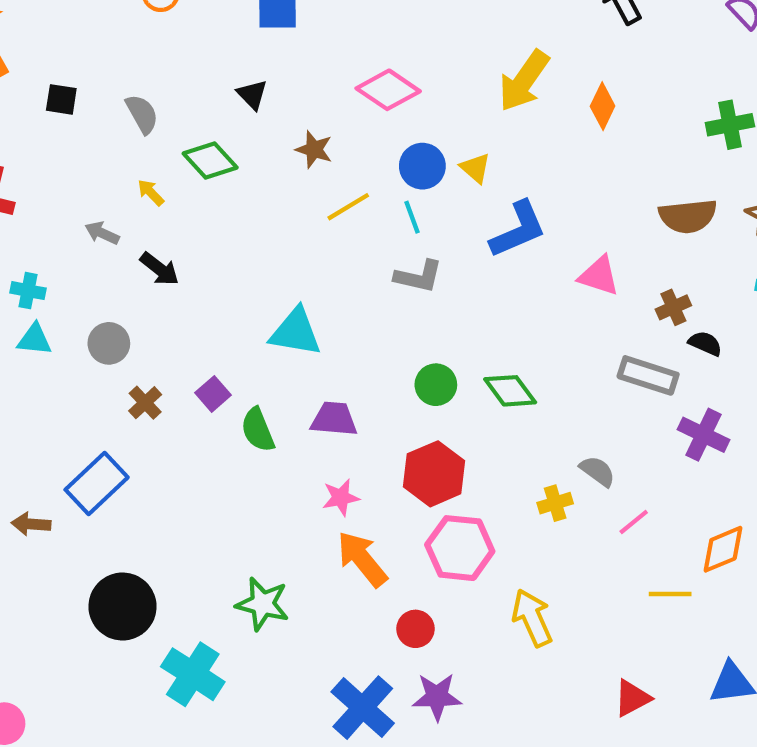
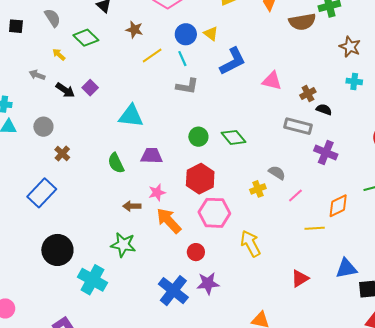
black square: (61, 99) -> (16, 26), moved
brown semicircle: (688, 216) -> (302, 22), moved
purple square: (213, 394) -> (90, 88), moved
brown arrow: (31, 524) -> (132, 206), moved

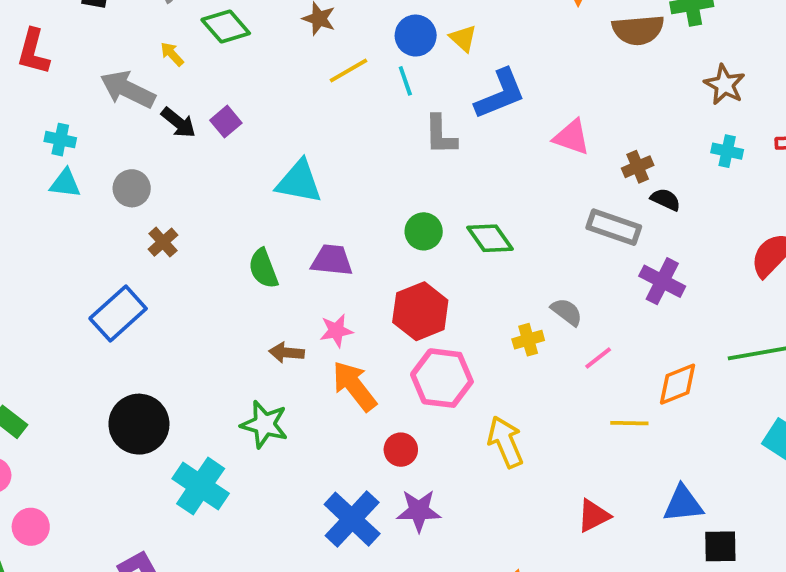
gray arrow: (37, 75) -> (128, 89), size x1.8
gray L-shape: (187, 86) -> (440, 135), moved, turned 75

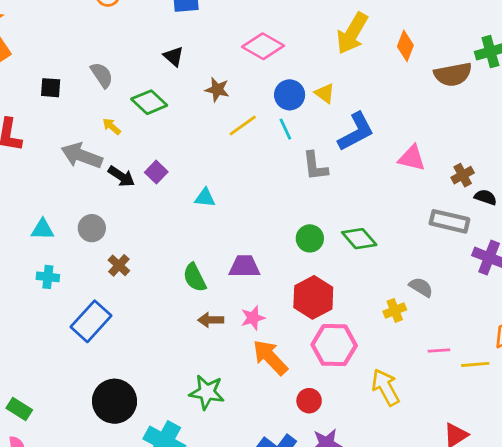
cyan cross: (60, 140) -> (48, 277), moved
cyan triangle: (299, 182) -> (205, 198), moved, size x0.6
brown arrow: (287, 353) -> (211, 320), moved
pink line: (598, 358) -> (439, 351), moved, turned 40

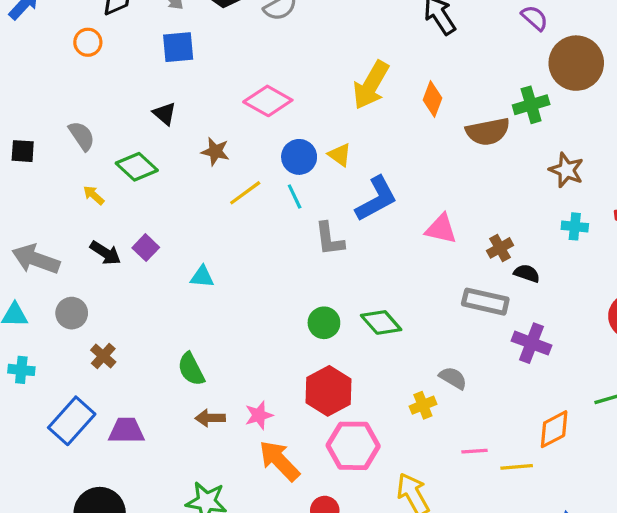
gray arrow: (82, 156) -> (36, 259), moved
purple trapezoid: (244, 266) -> (126, 431), moved

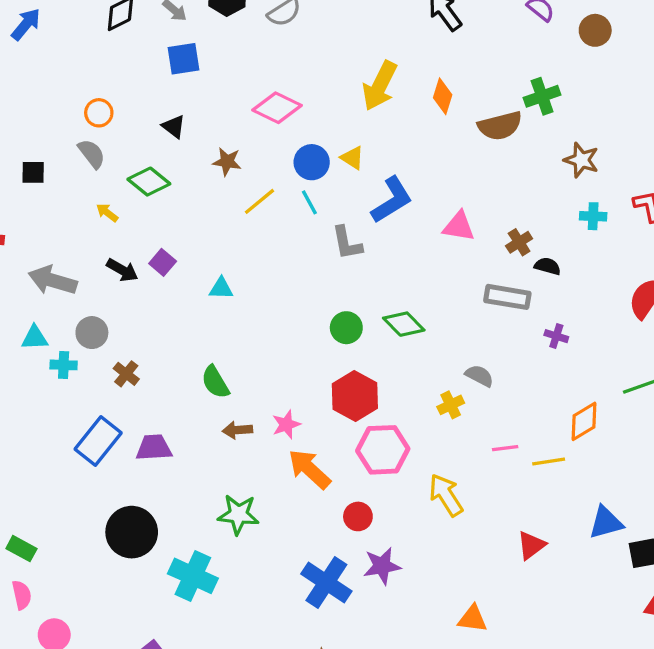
orange circle: (88, 42) -> (99, 113), moved
brown circle: (576, 63) -> (595, 30), moved, size x0.6
purple cross: (532, 343) -> (556, 336), size x0.6
cyan cross: (21, 370) -> (64, 365), moved

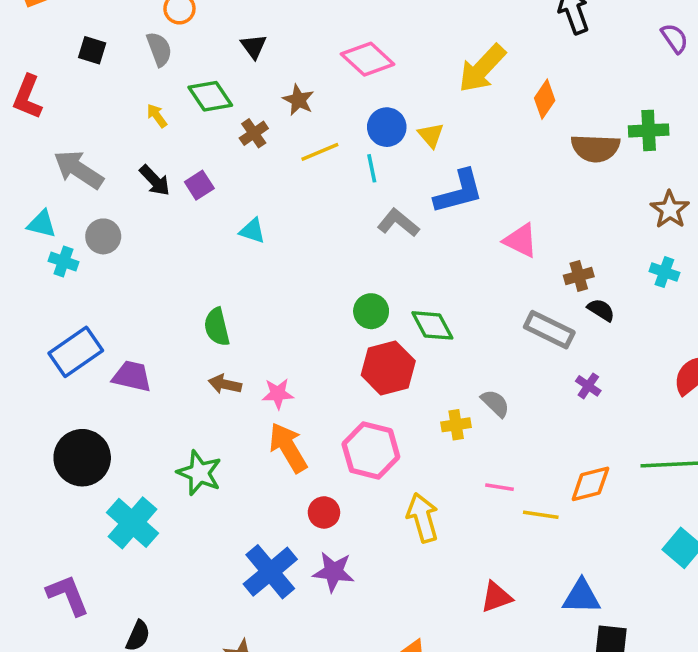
gray L-shape: (347, 243) -> (398, 223), turned 123
brown cross: (126, 374) -> (254, 133), moved
red hexagon: (355, 396) -> (388, 368), moved

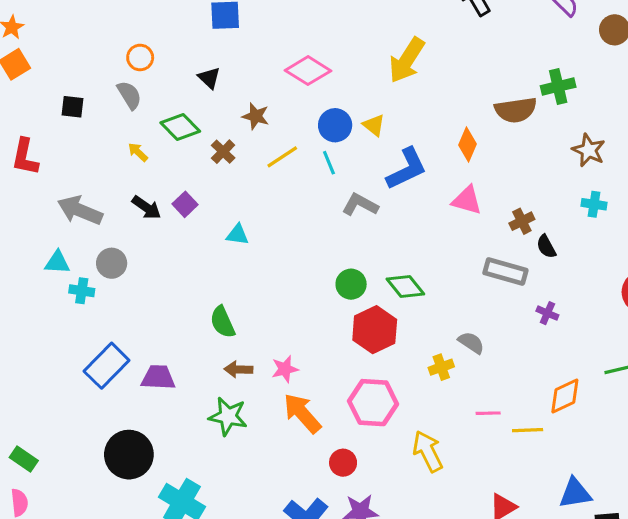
orange diamond: (545, 99) -> (468, 144), moved
black semicircle: (601, 310) -> (546, 247), turned -140
green star: (199, 473) -> (228, 416), moved

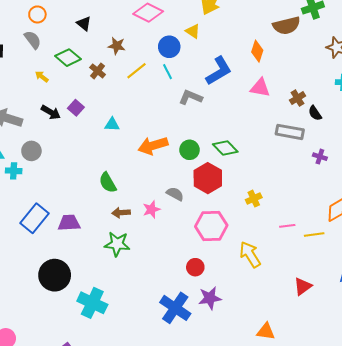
yellow triangle: (374, 125) -> (193, 31), moved
gray semicircle: (471, 343) -> (175, 194), moved
orange arrow: (302, 413) -> (153, 146), moved, turned -60

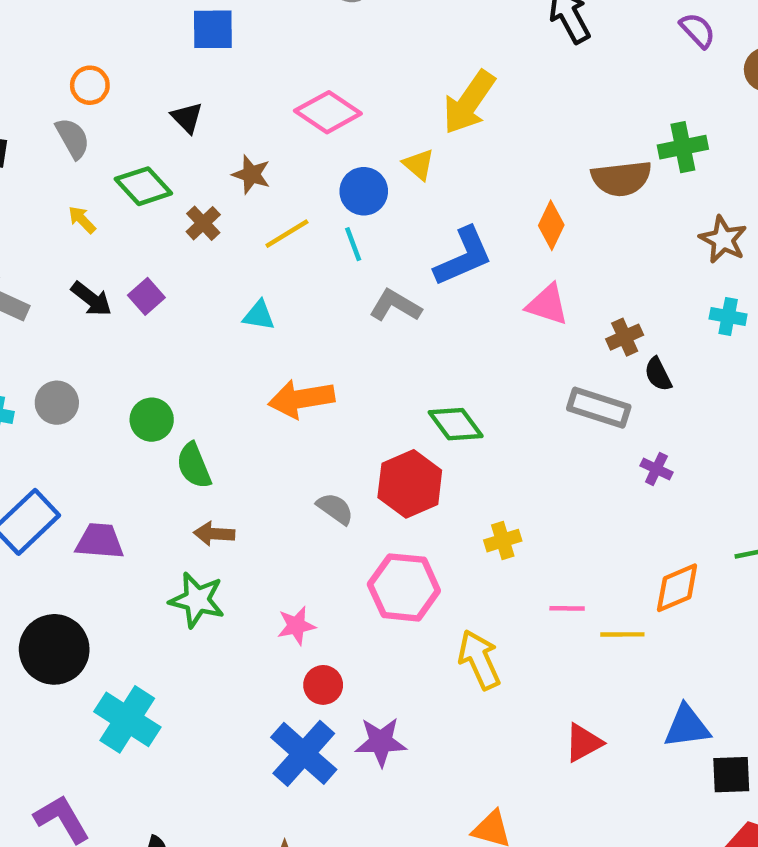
cyan triangle: (112, 124) -> (259, 315), moved
green circle: (190, 150) -> (152, 420), moved
gray circle: (31, 151) -> (57, 403), moved
pink star: (151, 209) -> (296, 626), moved
red circle: (195, 267) -> (323, 685), moved

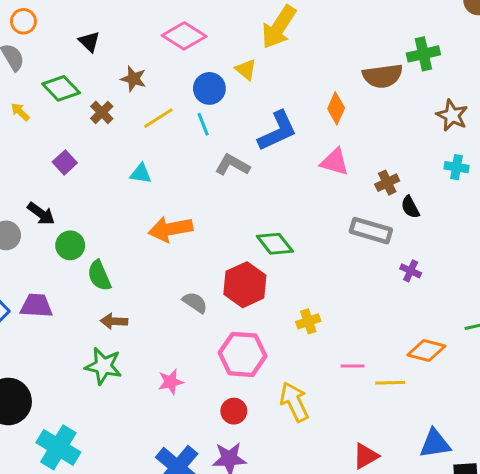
black arrow: (91, 299) -> (41, 214), moved
purple trapezoid: (100, 541) -> (36, 306), moved
orange diamond: (677, 588) -> (426, 350), turned 39
red circle: (323, 685) -> (234, 411), moved

